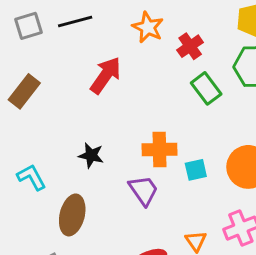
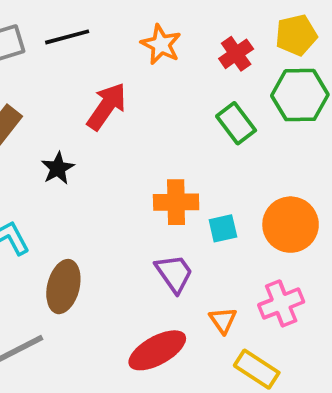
red cross: (190, 46) -> (236, 54), moved
black star: (91, 155) -> (58, 168), moved, turned 30
purple trapezoid: (143, 190) -> (174, 273), moved

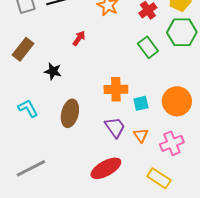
red arrow: (107, 106) -> (79, 38), size x0.6
black star: (58, 168) -> (53, 71), turned -30
brown ellipse: (63, 287) -> (70, 113), moved
orange triangle: (223, 320) -> (141, 135), moved

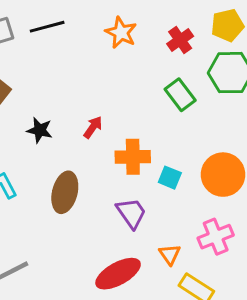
red arrow: (79, 38) -> (93, 127), moved
cyan square: (141, 103) -> (170, 178), turned 35
orange triangle: (141, 135) -> (170, 254), moved

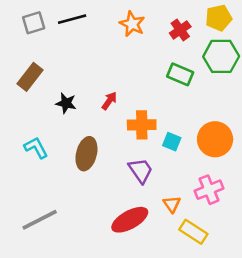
green rectangle: (180, 95) -> (180, 74), turned -30

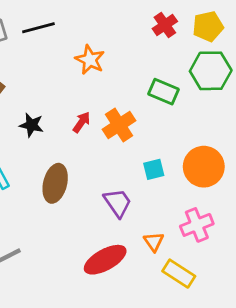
orange star: (132, 24) -> (90, 60), moved
red cross: (180, 30) -> (165, 25), moved
orange cross: (142, 125) -> (119, 125), moved, turned -32
cyan square: (172, 142) -> (154, 169), turned -36

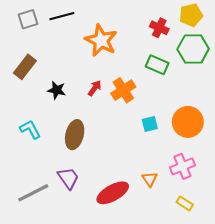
red cross: (165, 25) -> (159, 28), moved, turned -30
orange star: (90, 60) -> (101, 40), size x1.4
purple trapezoid: (118, 203) -> (68, 178), moved
yellow rectangle: (179, 274) -> (185, 203), moved, size x0.7

